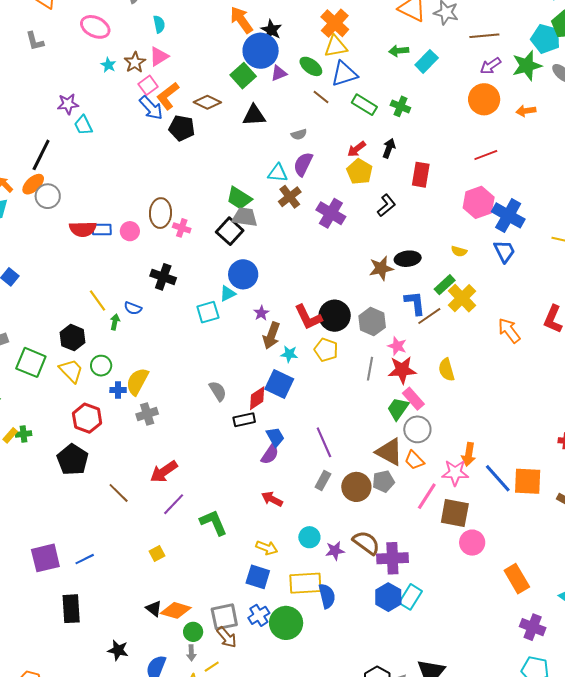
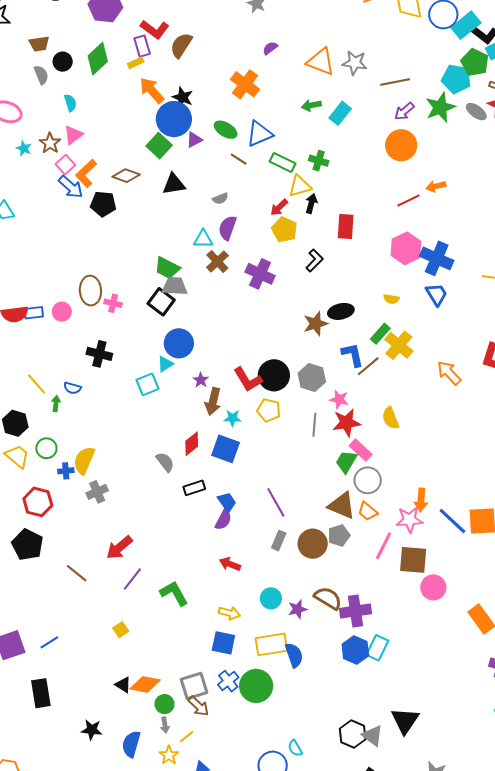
yellow triangle: (336, 46) -> (300, 186), moved
orange arrow: (526, 111) -> (436, 186), moved
red diamond: (257, 398) -> (192, 444), moved

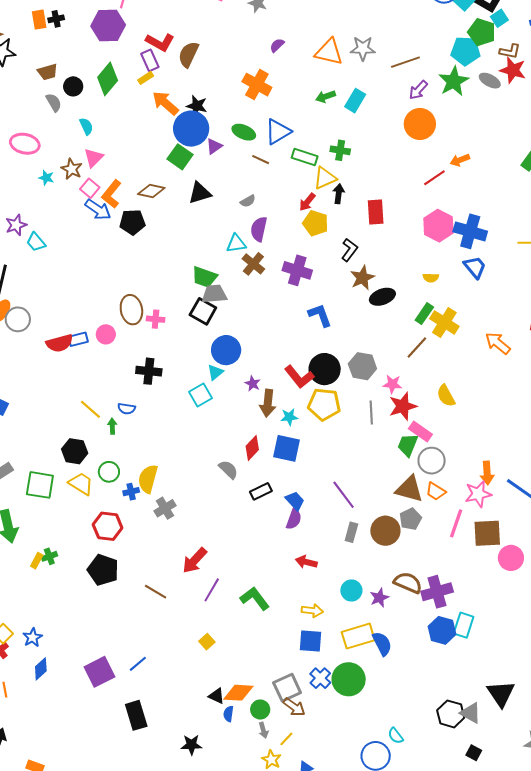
brown star: (316, 324) -> (362, 278), moved
blue L-shape: (353, 355) -> (320, 315), moved
yellow pentagon: (269, 410) -> (324, 404), size x1.4
blue semicircle: (131, 744) -> (228, 714), moved, size x0.6

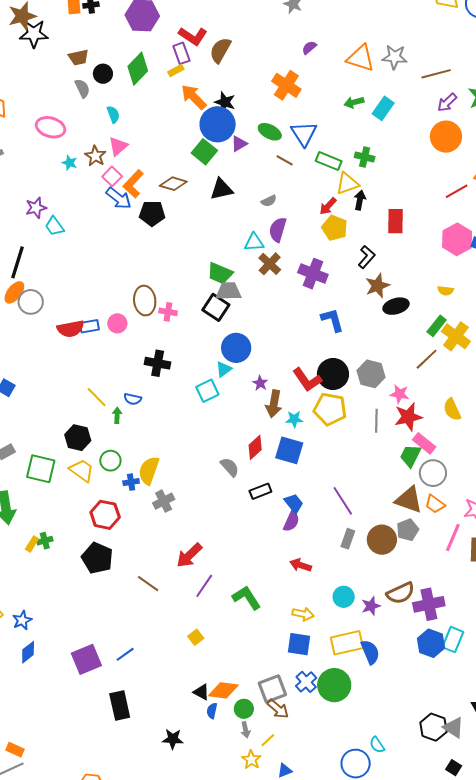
blue triangle: (278, 132) -> (304, 134), turned -36
brown semicircle: (408, 583) -> (401, 593), turned 128

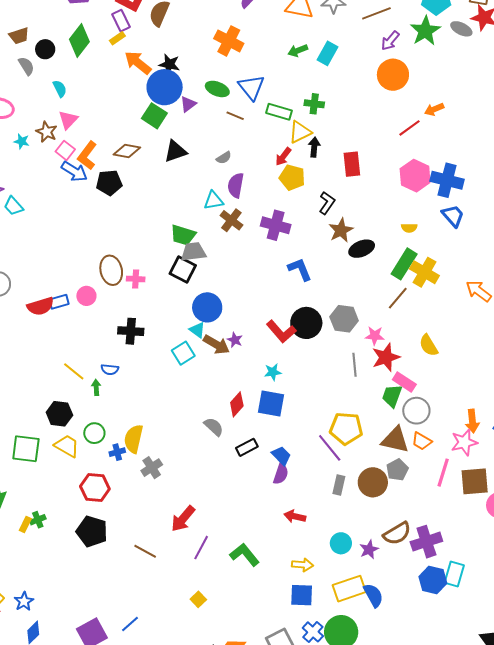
green rectangle: (437, 326) -> (404, 264), size x1.4
cyan triangle: (224, 369) -> (197, 330), turned -42
brown arrow: (274, 404) -> (216, 345), moved, turned -64
yellow pentagon: (330, 409) -> (346, 428), moved

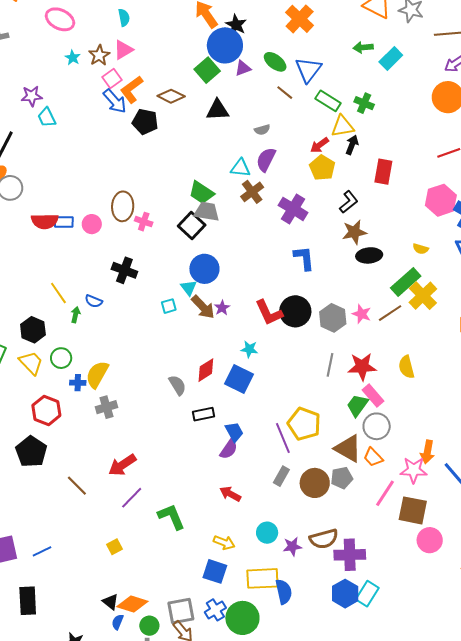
pink star: (375, 336) -> (362, 314), moved
cyan square: (183, 353) -> (169, 306), size x0.7

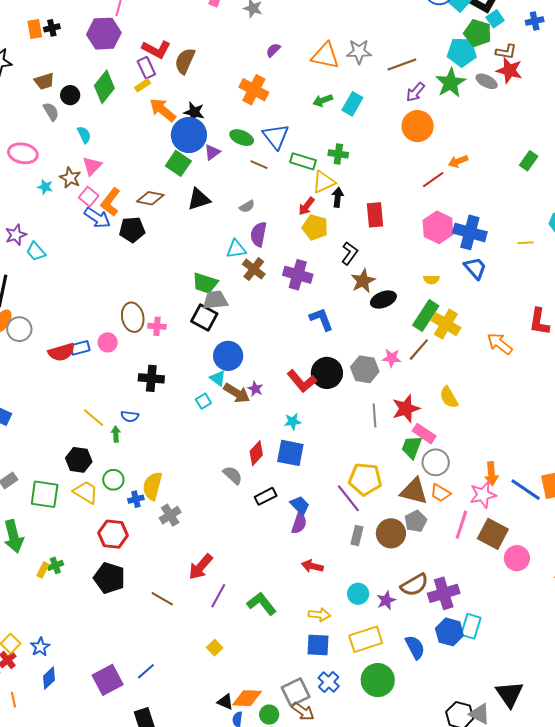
brown square: (413, 510) -> (493, 534), turned 32
blue semicircle: (284, 592) -> (415, 647), moved
green circle: (242, 618) -> (378, 680), moved

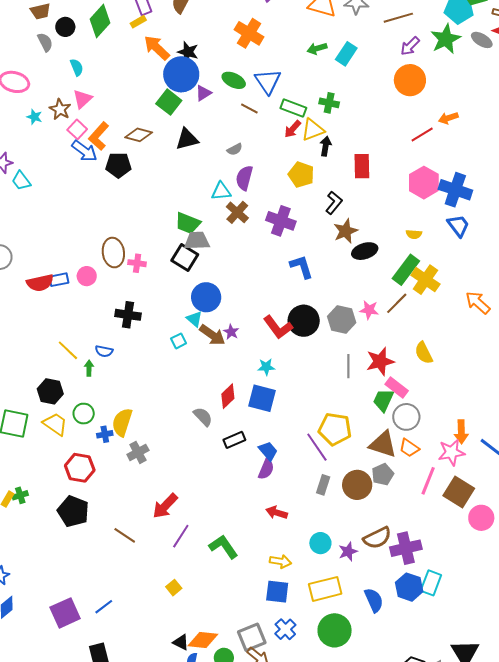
red arrow: (306, 206) -> (293, 129), moved

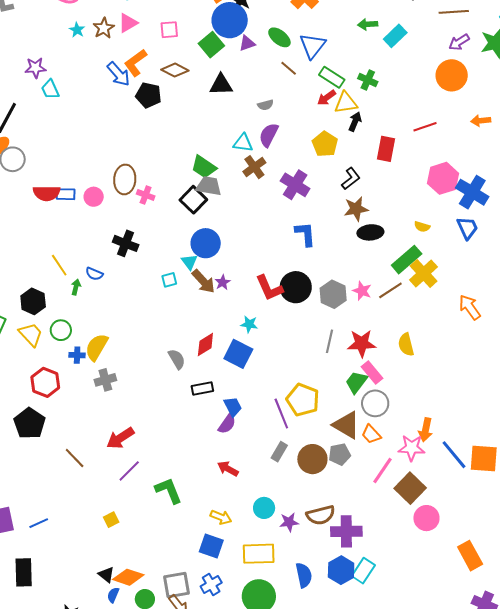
pink square: (77, 129) -> (169, 30), moved, turned 30
red line: (422, 135) -> (425, 127), moved

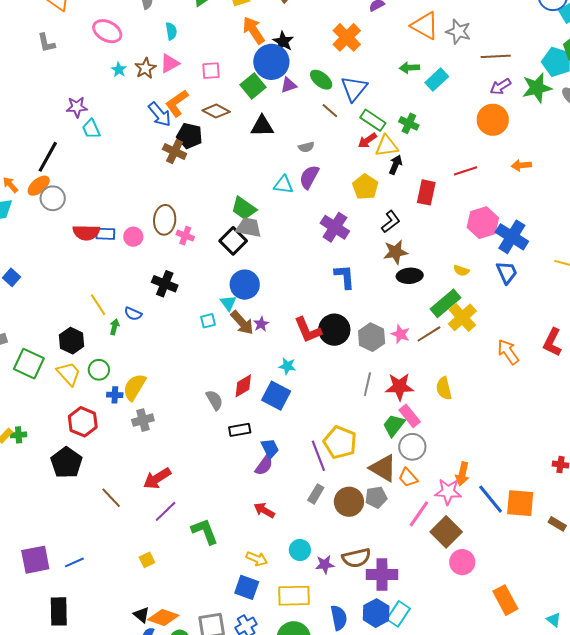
brown cross: (254, 167) -> (175, 152), moved, turned -30

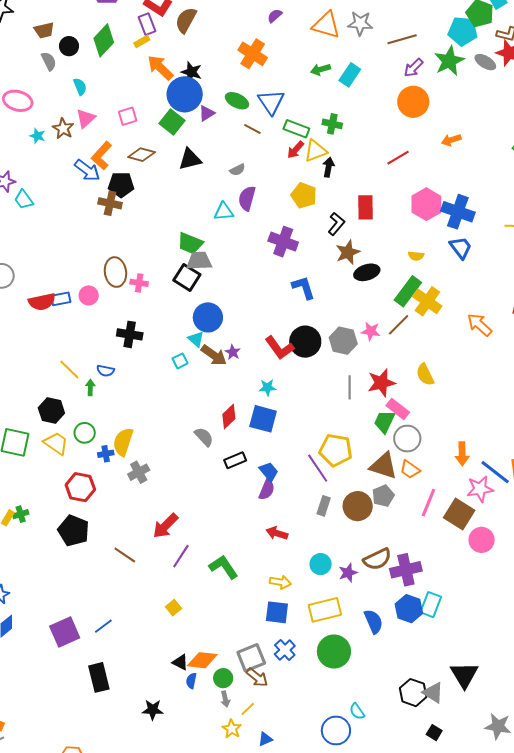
red rectangle: (426, 192) -> (366, 207), moved
pink star: (448, 492) -> (480, 489), moved

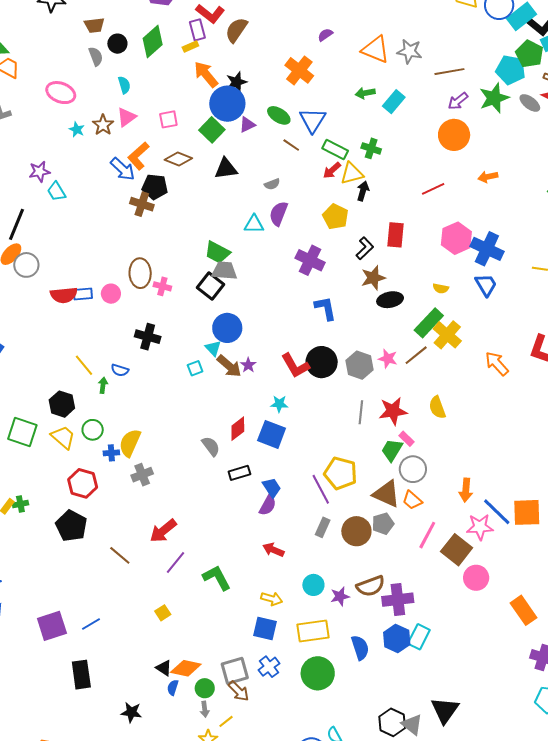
black star: (191, 72) -> (237, 82), turned 30
pink rectangle: (398, 409) -> (407, 439), size x0.7

